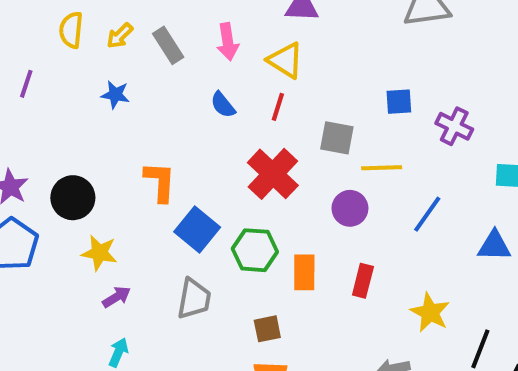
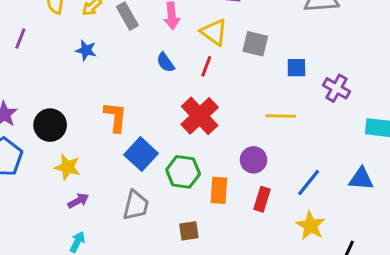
gray square: (337, 138) -> (255, 44), moved
purple circle: (350, 208) -> (253, 160), moved
blue line: (427, 214) -> (309, 182), moved

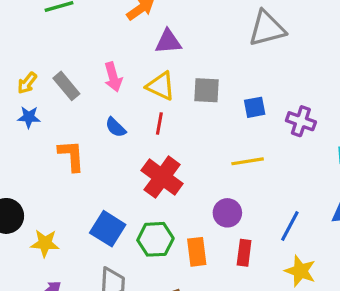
blue star: (86, 50) -> (29, 117), moved
orange L-shape: (115, 117) -> (71, 156), moved
yellow star: (67, 167) -> (45, 243), moved

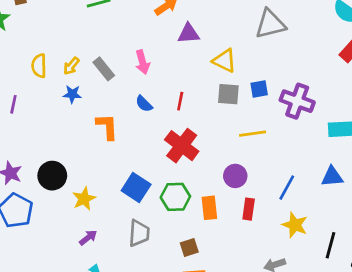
yellow triangle: (161, 86) -> (224, 61), moved
gray square: (207, 90) -> (228, 94), moved
purple cross: (301, 121) -> (297, 101), size x1.4
yellow star: (45, 243) -> (84, 199), turned -30

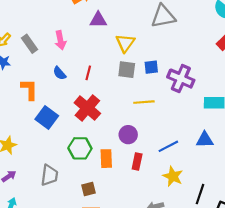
yellow triangle: (224, 61) -> (125, 43), turned 36
blue square: (136, 187) -> (47, 118), moved
blue line: (287, 188) -> (168, 146), turned 30

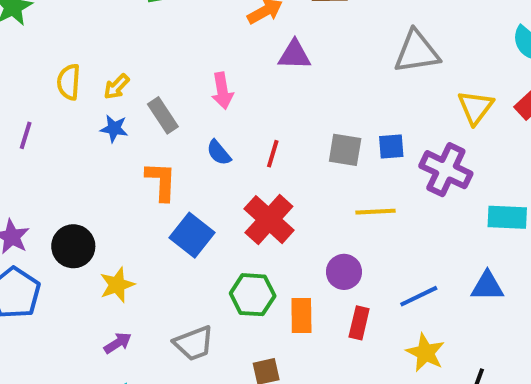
yellow triangle: (125, 43) -> (476, 107), moved
gray rectangle: (29, 44) -> (163, 115), moved
gray trapezoid: (49, 175) -> (194, 343), turned 60

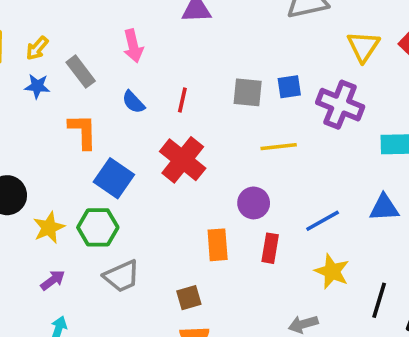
green hexagon: (253, 295) -> (98, 227), moved

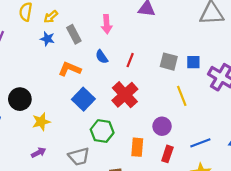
orange L-shape: (83, 131) -> (70, 69), turned -75
yellow line: (279, 147) -> (182, 96), turned 66
green hexagon: (98, 227) -> (102, 131), moved

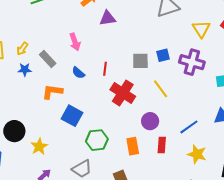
red cross: (125, 95) -> (123, 93), moved

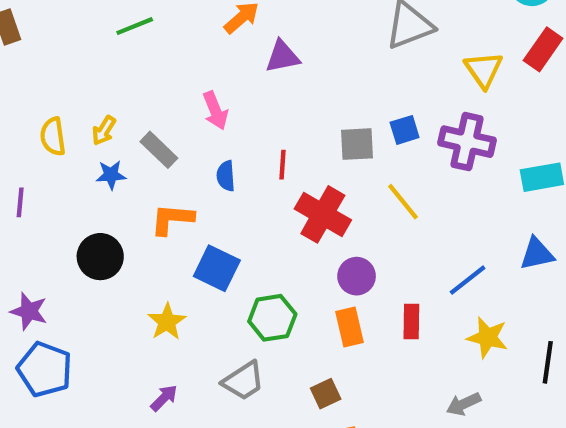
blue semicircle: (78, 73) -> (226, 176), turned 48
purple circle: (150, 121) -> (357, 276), moved
black circle: (14, 131) -> (100, 257), moved
yellow star: (39, 146) -> (167, 322), moved

